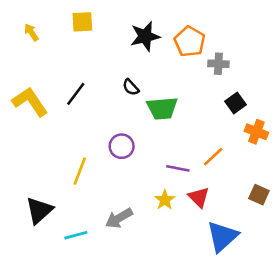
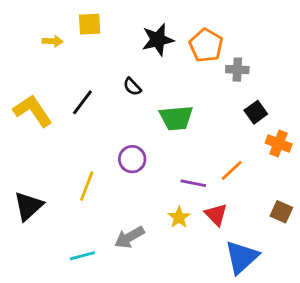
yellow arrow: (31, 32) -> (53, 41), moved, turned 126
black semicircle: (131, 87) -> (132, 87), moved
black triangle: (39, 210) -> (28, 206), moved

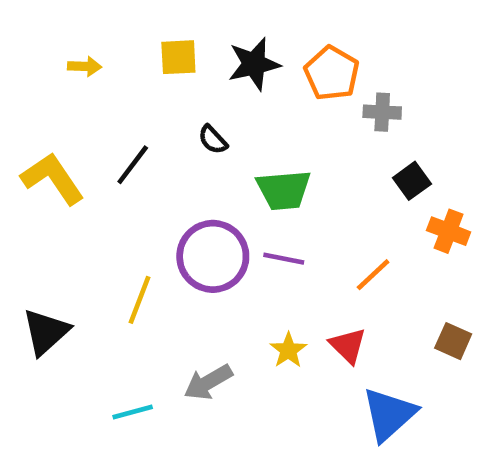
yellow square: (90, 24) -> (178, 57), moved
purple circle: (132, 159) -> (213, 256), size x1.6
purple line: (193, 183) -> (284, 259), moved

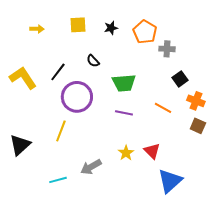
black star: (254, 64) -> (111, 28), size x0.6
purple circle: (213, 256) -> (77, 97), moved
orange line: (373, 275) -> (163, 108), moved, turned 72
brown square: (453, 341) -> (198, 126), moved

